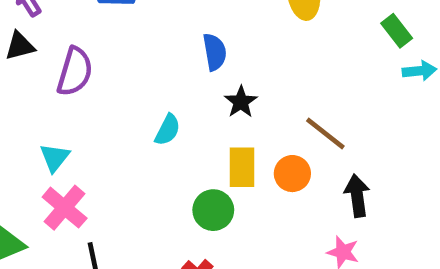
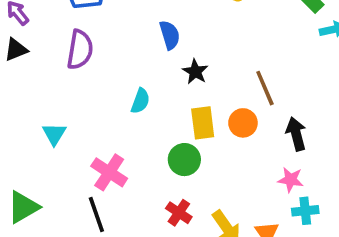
purple semicircle: (75, 72) -> (80, 50), moved
brown line: (325, 133) -> (265, 88), turned 36
pink cross: (65, 208) -> (109, 172), moved

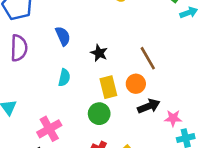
blue semicircle: (170, 35) -> (63, 36), moved
black arrow: (296, 134) -> (149, 106), moved, turned 90
pink cross: (109, 172) -> (49, 129), turned 35

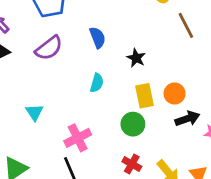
purple semicircle: (19, 48) -> (49, 48), turned 48
brown line: (148, 58) -> (186, 25), moved

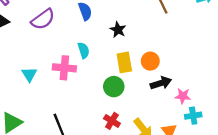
cyan semicircle: (97, 83) -> (84, 50), turned -35
pink cross: (78, 138) -> (64, 68), moved, turned 30

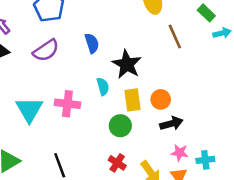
black star: (118, 30) -> (127, 64), size x1.6
cyan semicircle: (84, 50) -> (103, 86), moved
cyan triangle: (29, 74) -> (29, 110), size x1.6
pink star: (183, 96) -> (180, 153), moved

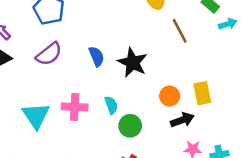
blue semicircle: (92, 43) -> (96, 56), moved
cyan semicircle: (103, 86) -> (111, 105), moved
yellow rectangle: (133, 100) -> (202, 93), moved

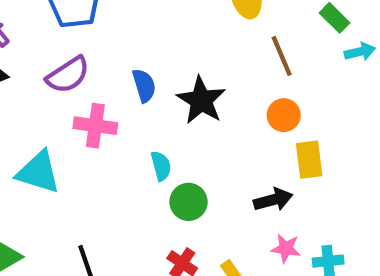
orange circle: (170, 96) -> (284, 115), moved
pink cross: (75, 107) -> (95, 126), moved
cyan triangle: (36, 116) -> (38, 172), turned -44

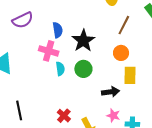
brown line: (282, 56) -> (124, 25), turned 42
pink cross: (95, 126) -> (49, 51), moved
green circle: (189, 202) -> (83, 69), moved

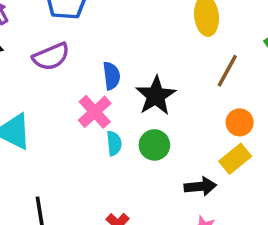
pink cross: (49, 51) -> (95, 112), turned 30
orange circle: (121, 53) -> (240, 122), moved
yellow rectangle: (130, 75) -> (235, 159), turned 48

